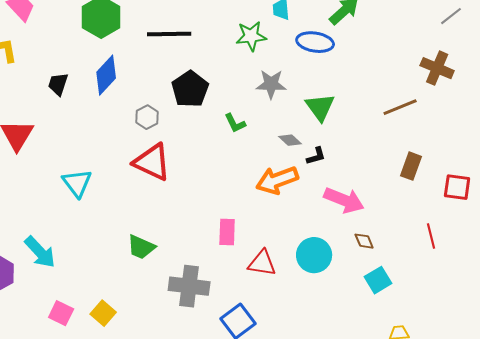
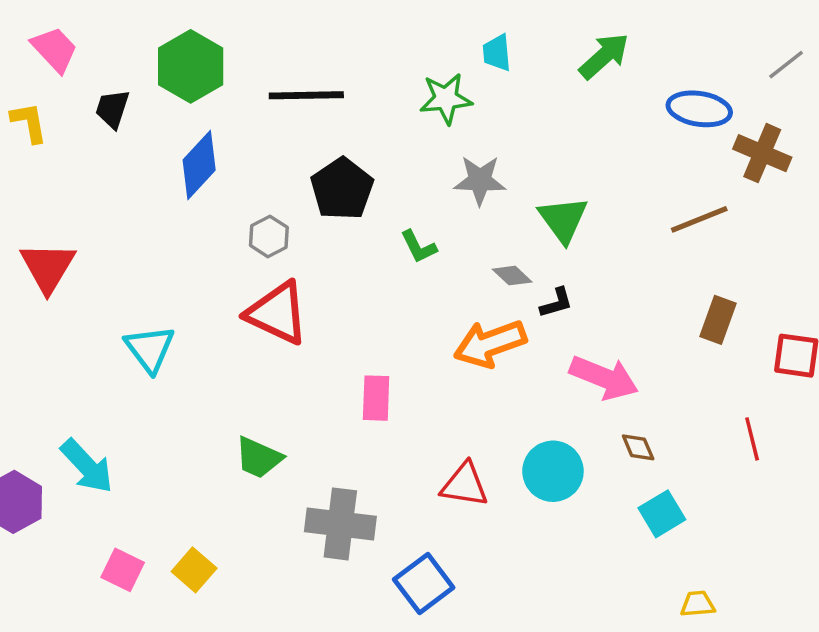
blue ellipse: (315, 42) -> (699, 109), moved
black trapezoid: (58, 84) -> (112, 109), moved
pink rectangle: (227, 232) -> (376, 398), moved

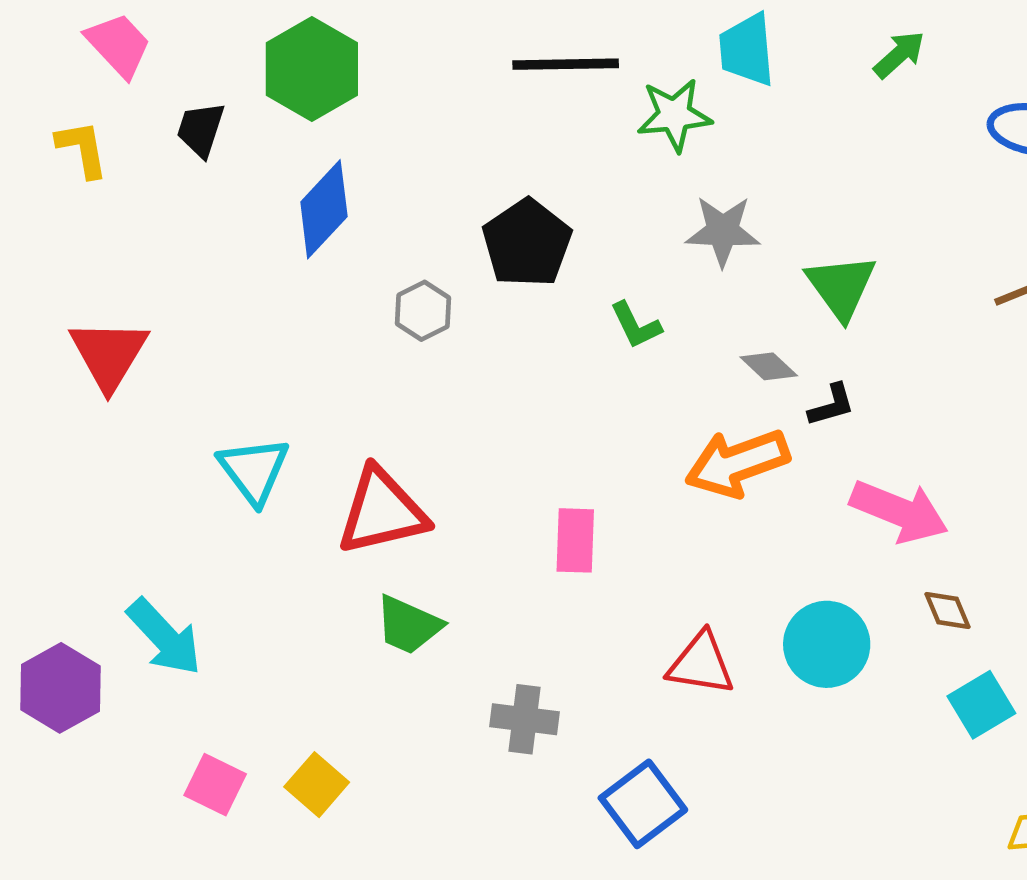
cyan trapezoid: (497, 53) -> (747, 50), size x1.4
green arrow: (604, 56) -> (899, 55), size x0.7
black line: (306, 95) -> (566, 64), moved
red triangle: (277, 313) -> (382, 511), moved, turned -38
gray cross: (340, 524) -> (525, 719), size x0.7

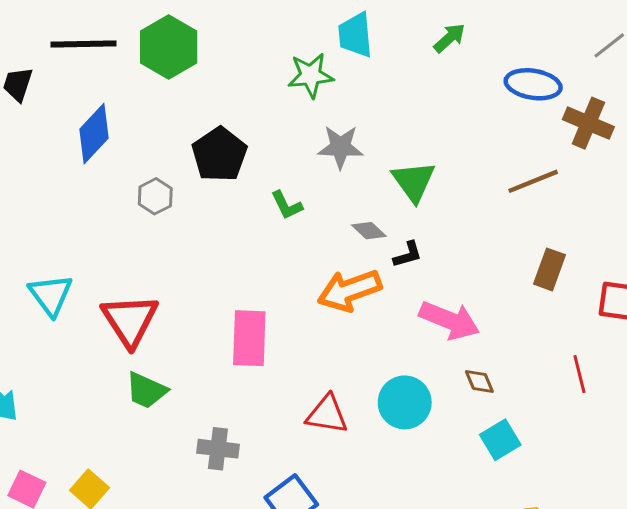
black line: (566, 64) -> (84, 44), moved
green hexagon: (312, 69) -> (169, 47), moved
red triangle: (382, 511) -> (130, 320), turned -50
pink rectangle: (575, 540) -> (249, 338), size x1.4

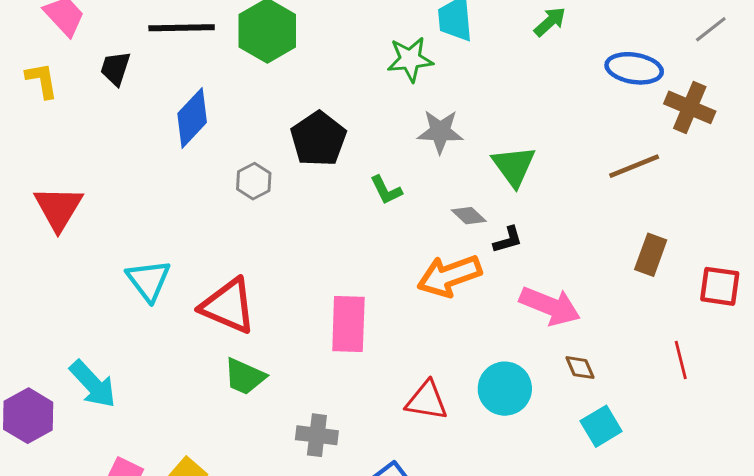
red triangle: (130, 320) -> (228, 306), turned -34

